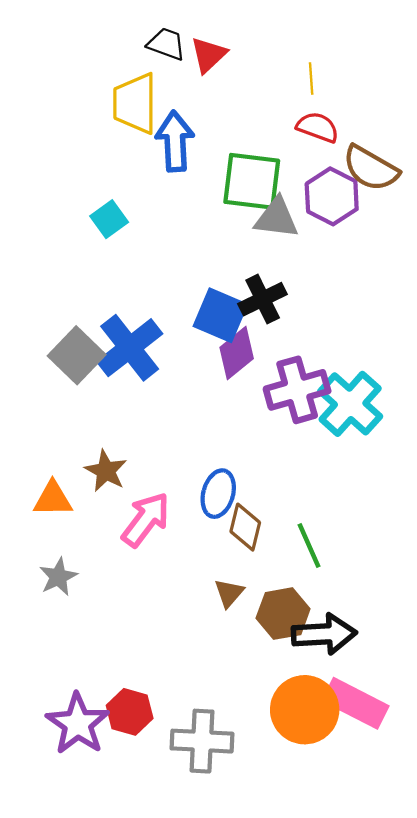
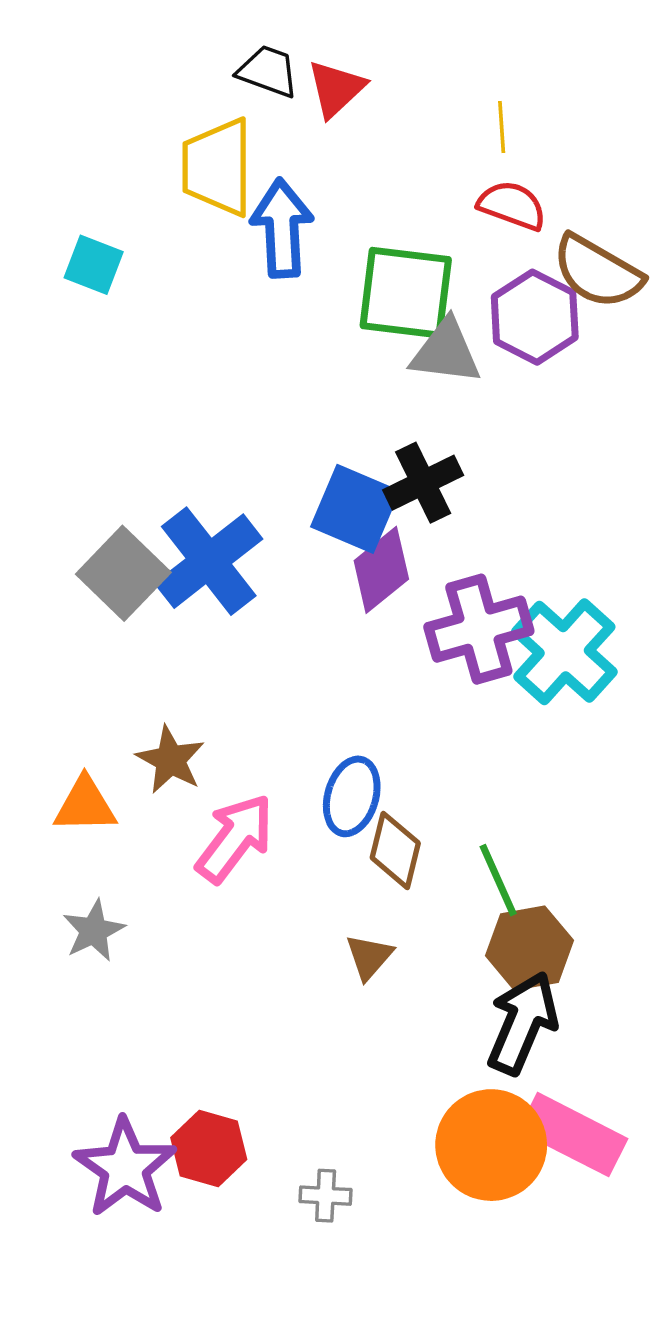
cyan square: (109, 219) -> (94, 265), moved, turned -33
brown hexagon: (283, 614) -> (529, 948), moved
black arrow: (324, 634) -> (523, 1023), turned -64
gray cross: (202, 741) -> (326, 1196), size x0.5

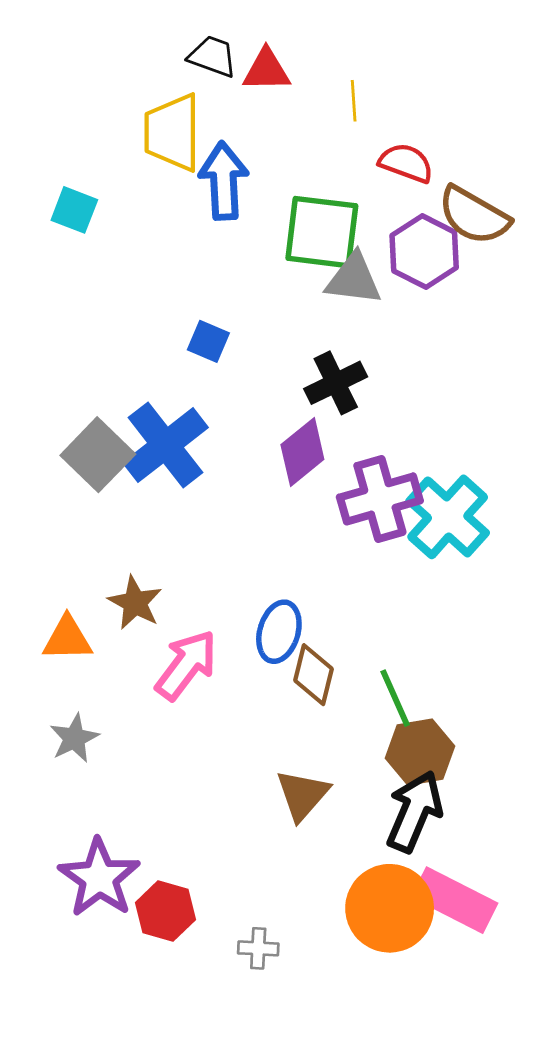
red triangle: (336, 89) -> (266, 70), turned 42
yellow line: (502, 127) -> (354, 101), moved
blue square: (355, 509) -> (208, 341), moved, size x0.6
brown triangle: (369, 957) -> (302, 795), moved, size x1.4
purple star: (125, 1168) -> (99, 878), moved

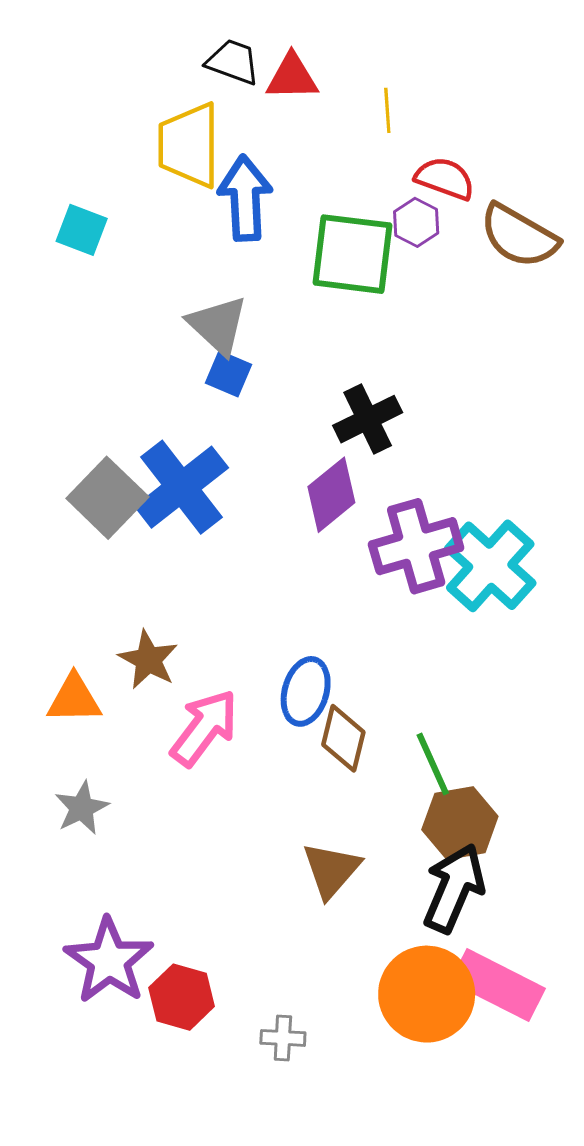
purple hexagon: (424, 251) -> (416, 222), moved, size x0.6
gray triangle: (354, 279) -> (218, 325), moved, turned 36

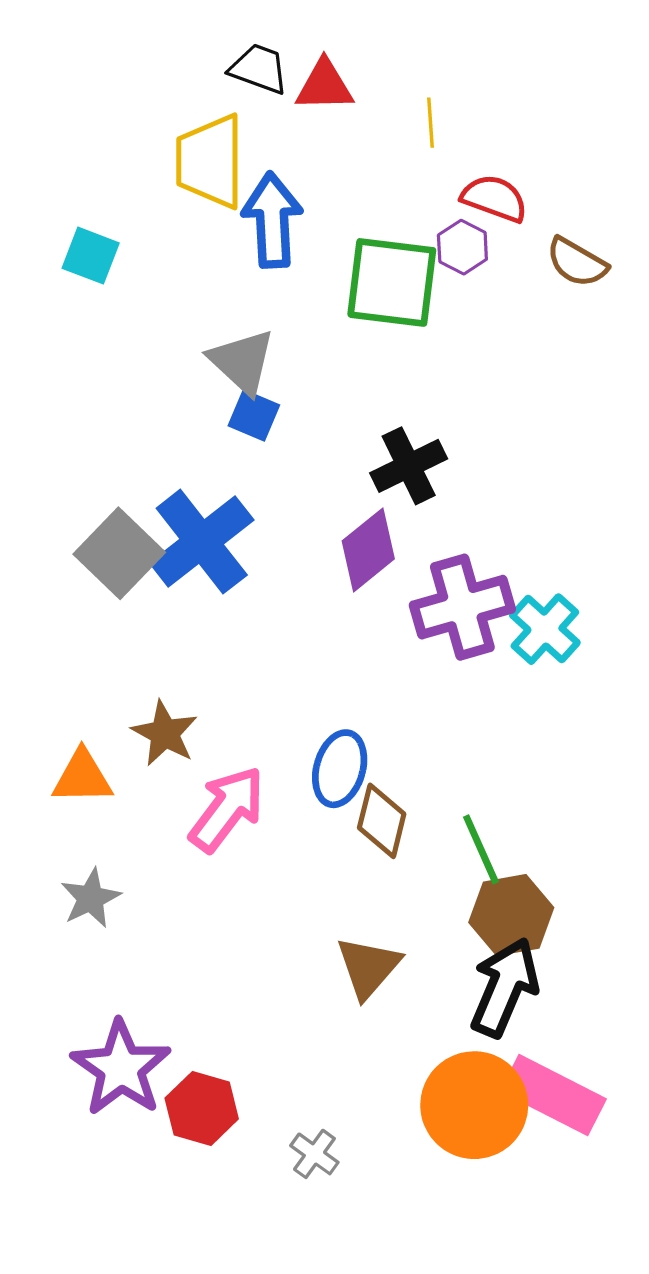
brown semicircle: (519, 236) -> (577, 262), size x0.7
cyan cross: (490, 566) -> (545, 629), size x0.7
gray cross: (283, 1038) -> (314, 1154), turned 33

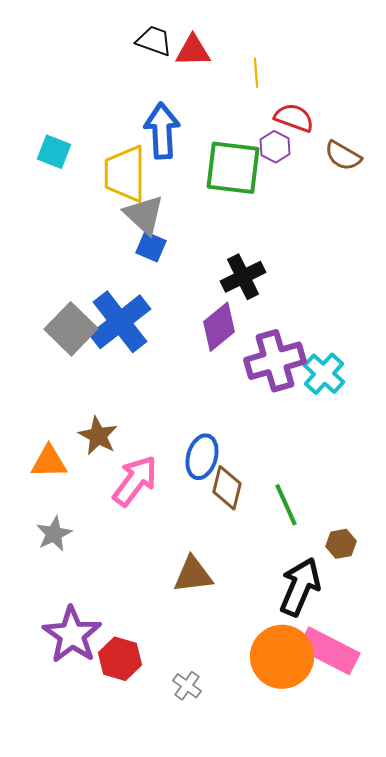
yellow trapezoid: (210, 161) -> (125, 174), moved
brown hexagon: (511, 915) -> (341, 544), moved, size x0.6
brown triangle: (368, 967) -> (193, 575), moved, turned 42

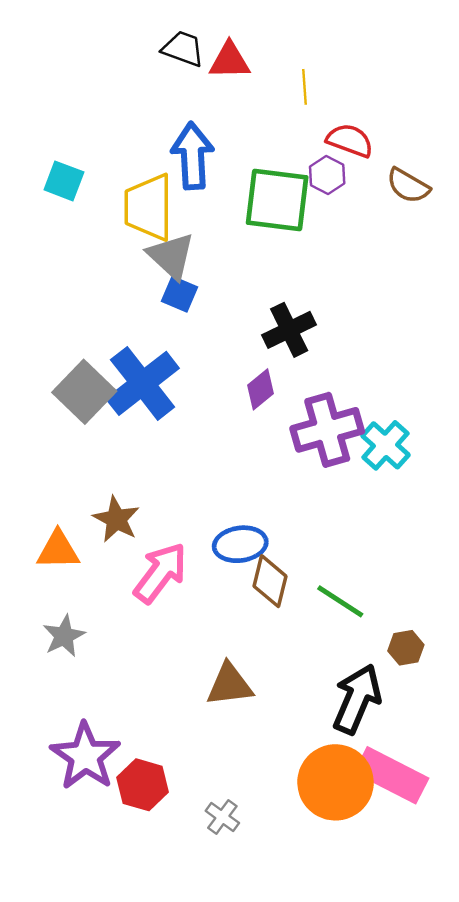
purple diamond: (219, 327) -> (260, 389), size x0.7
blue ellipse: (202, 457) -> (240, 544), turned 66
green line: (286, 505) -> (340, 601), turned -33

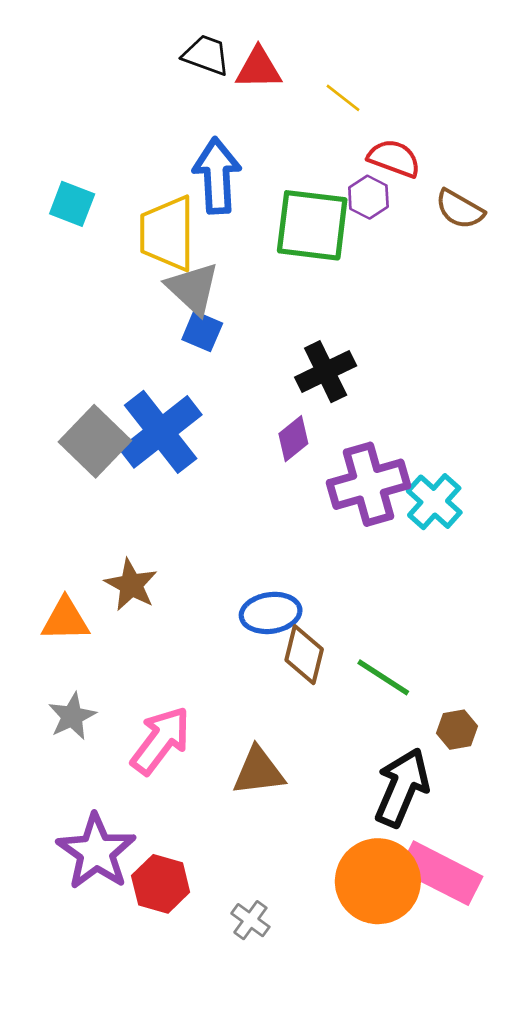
yellow line: (305, 87) -> (343, 98), turned -48
pink arrow: (160, 573) -> (161, 740), moved

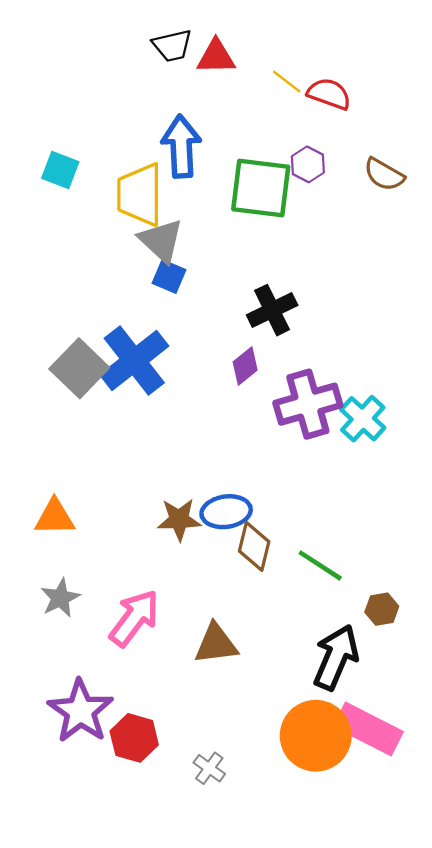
black trapezoid: (206, 55) -> (172, 46), turned 147
red semicircle: (394, 158) -> (329, 94), moved
brown star: (131, 585) -> (179, 520), moved, turned -30

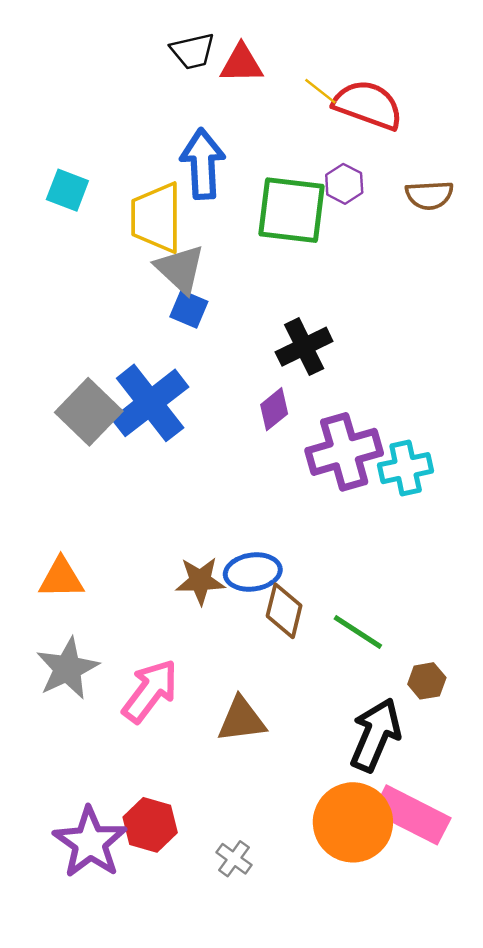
red semicircle: (329, 94) -> (368, 105), size x1.4
brown semicircle: (384, 174) -> (429, 195), turned -33
cyan cross: (363, 419) -> (406, 468), turned 36
gray star: (60, 598) -> (67, 668), size x1.4
purple star: (80, 711) -> (90, 842), moved

